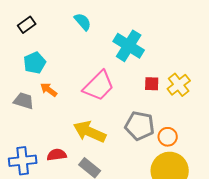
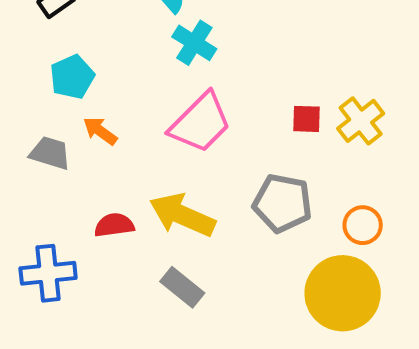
cyan cross: (129, 46) -> (194, 43), moved, size x0.7
orange circle: (168, 137) -> (363, 225), moved
red semicircle: (57, 155) -> (114, 225), moved

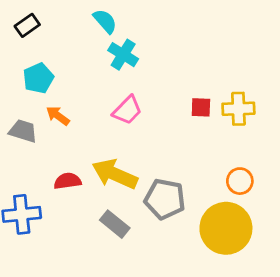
yellow cross: (361, 121) -> (238, 109), turned 36
pink trapezoid: (200, 123) -> (127, 110), size x0.7
gray pentagon: (282, 203) -> (165, 199), moved

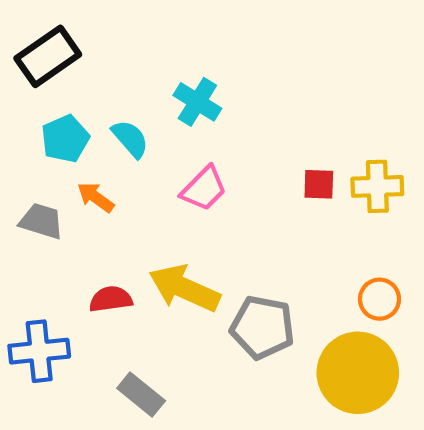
cyan semicircle: (105, 21) -> (130, 139), moved
black rectangle: (27, 25) -> (48, 56), size x1.6
gray rectangle: (115, 224) -> (141, 394), moved

